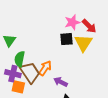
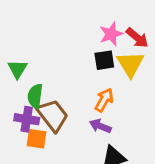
orange arrow: (45, 68) -> (104, 100), moved

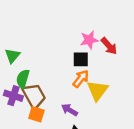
yellow triangle: (130, 64) -> (97, 90), moved
orange arrow: (104, 100) -> (81, 79), moved
orange square: (36, 139) -> (36, 114), moved

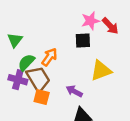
green semicircle: (23, 79) -> (26, 62), turned 30
orange arrow: (81, 79) -> (49, 57), moved
yellow triangle: (97, 90) -> (101, 71), turned 35

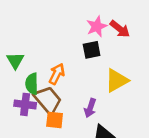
green semicircle: (26, 62) -> (32, 84), turned -36
purple arrow: (74, 91) -> (90, 108), turned -91

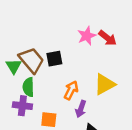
black square: (92, 50) -> (54, 59), moved
orange arrow: (57, 74) -> (71, 90), moved
brown trapezoid: (48, 100) -> (31, 60), moved

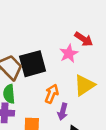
pink star: (87, 36) -> (69, 53), moved
black square: (54, 59) -> (33, 64), size x1.6

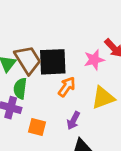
orange arrow: (52, 94) -> (67, 87), moved

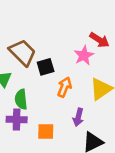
brown trapezoid: (28, 60) -> (22, 53), moved
black square: (53, 62) -> (46, 67), size x0.6

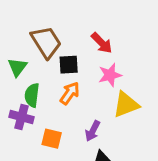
red arrow: (99, 40) -> (102, 43), moved
pink star: (84, 55) -> (110, 75), moved
orange arrow: (64, 87) -> (70, 93), moved

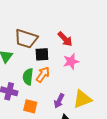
brown trapezoid: (46, 42) -> (26, 39), turned 140
green semicircle: (32, 95) -> (28, 77), moved
yellow triangle: (126, 105) -> (82, 99), moved

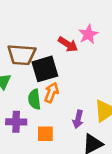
black square: (42, 54) -> (45, 69), size x1.5
pink star: (71, 61) -> (88, 34), moved

